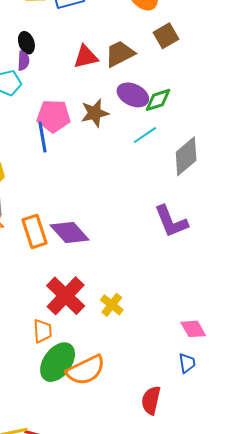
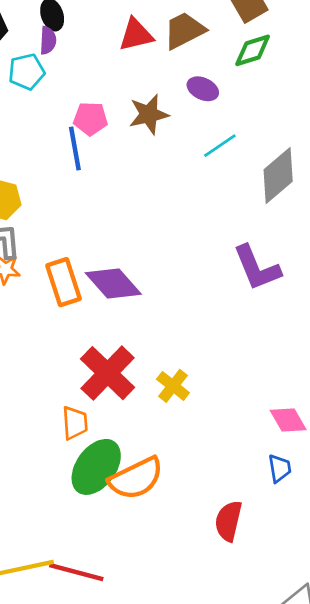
purple ellipse: (133, 95) -> (203, 89), size x0.7
green diamond: (158, 100) -> (253, 50), moved
pink pentagon: (54, 116) -> (91, 119), size x0.7

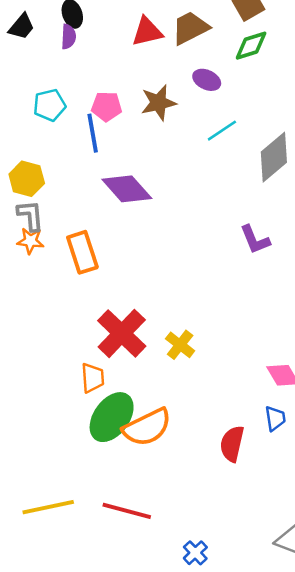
cyan pentagon: (27, 72) -> (49, 105), moved
purple L-shape: (257, 268) -> (255, 240), size x0.7
purple diamond: (113, 284) -> (127, 189), moved
red semicircle: (228, 521) -> (232, 444), moved
red line: (76, 572) -> (127, 511), moved

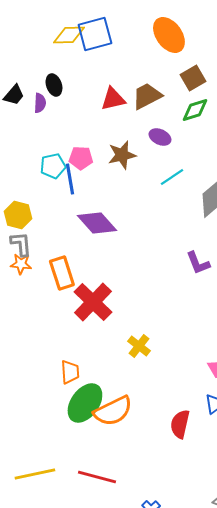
purple semicircle: (68, 37) -> (40, 103), moved
cyan pentagon: (49, 105) -> (53, 166), moved
red cross: (122, 333) -> (93, 302), moved

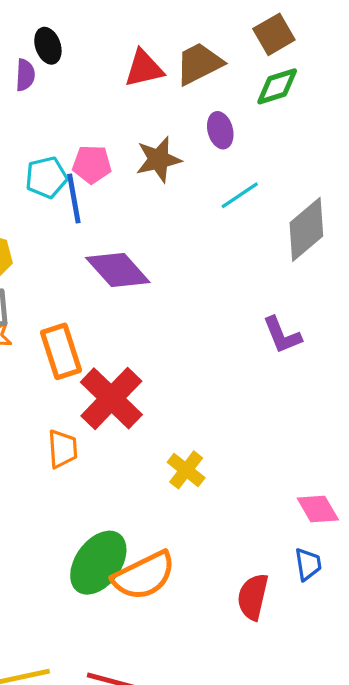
purple ellipse: (160, 137) -> (220, 130), turned 50
orange trapezoid: (70, 372) -> (63, 449), moved

